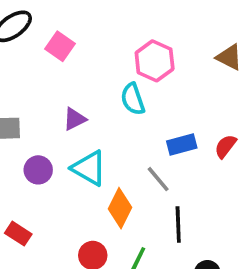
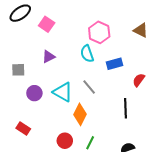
purple triangle: (75, 119) -> (49, 57), moved
blue rectangle: (182, 144) -> (114, 64), moved
gray line: (158, 179) -> (89, 87), moved
black line: (178, 224) -> (126, 108), moved

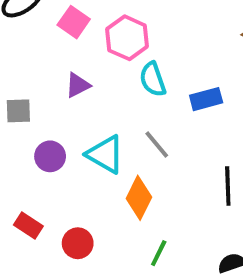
pink hexagon: (99, 32) -> (127, 38), moved
red circle: (65, 141) -> (78, 243), moved

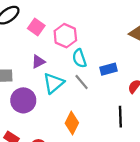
gray line: (157, 144) -> (82, 82), moved
cyan triangle: (105, 154) -> (53, 83), moved, turned 50
purple circle: (50, 156) -> (23, 100), size x1.5

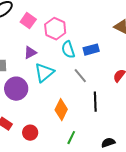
blue rectangle: (109, 69) -> (91, 50), moved
gray line: (82, 82) -> (80, 76), moved
black line: (120, 117) -> (95, 102), moved

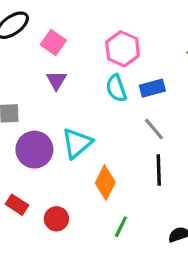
pink hexagon: (55, 29) -> (123, 49), moved
purple triangle: (30, 53) -> (56, 80), moved, turned -32
cyan triangle: (44, 73) -> (77, 143), moved
gray line: (80, 76) -> (154, 129), moved

